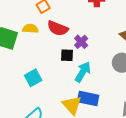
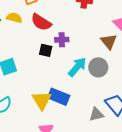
purple cross: (81, 42) -> (62, 40), turned 32
cyan arrow: (83, 72) -> (77, 67), moved

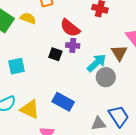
red semicircle: (41, 22) -> (70, 28), moved
cyan arrow: (77, 67) -> (97, 63), moved
yellow triangle: (42, 100) -> (30, 109), moved, turned -40

